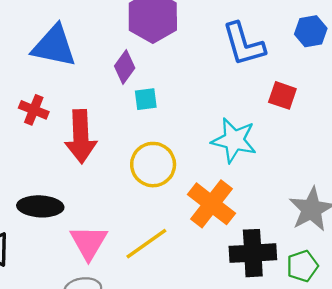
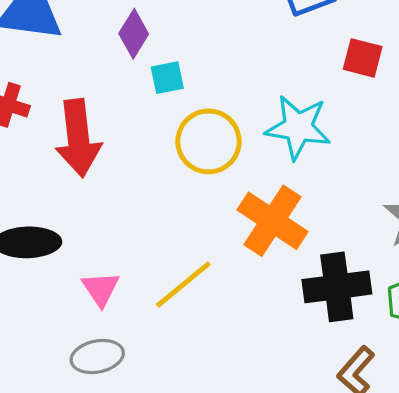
yellow circle: (153, 165) -> (209, 141), moved
pink triangle: (89, 242) -> (101, 289), size x0.7

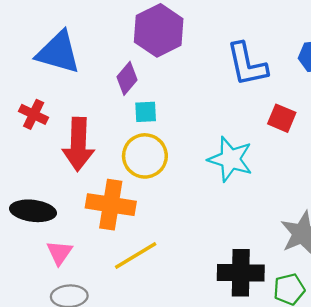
yellow circle: (209, 141) -> (145, 156), moved
orange cross: (272, 221) -> (111, 205), moved, turned -33
pink triangle: (101, 289) -> (59, 253), moved

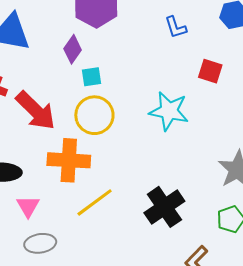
blue L-shape: (247, 64) -> (176, 27), size x0.6
red arrow: (78, 144) -> (36, 111), turned -42
black cross: (241, 273) -> (164, 207), moved, turned -30

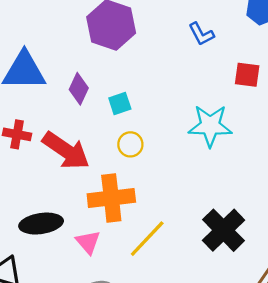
purple diamond: (73, 49) -> (79, 89), moved
yellow circle: (94, 115) -> (130, 144), size x0.6
pink triangle: (28, 206) -> (88, 242), moved

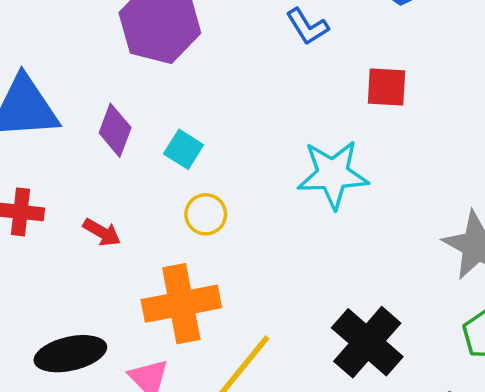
cyan square: (120, 104) -> (184, 149), turned -35
red arrow: (66, 151) -> (102, 232), size x0.5

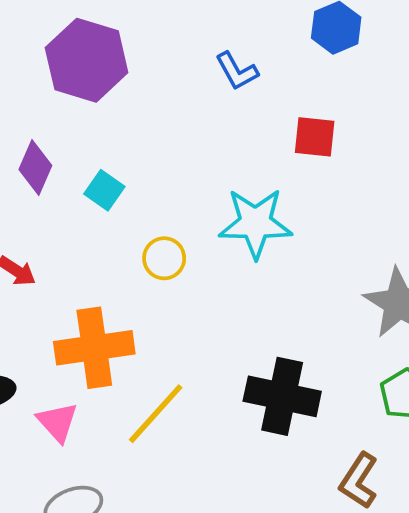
yellow circle: (206, 214) -> (164, 258), moved
black cross: (367, 342) -> (282, 396), turned -32

